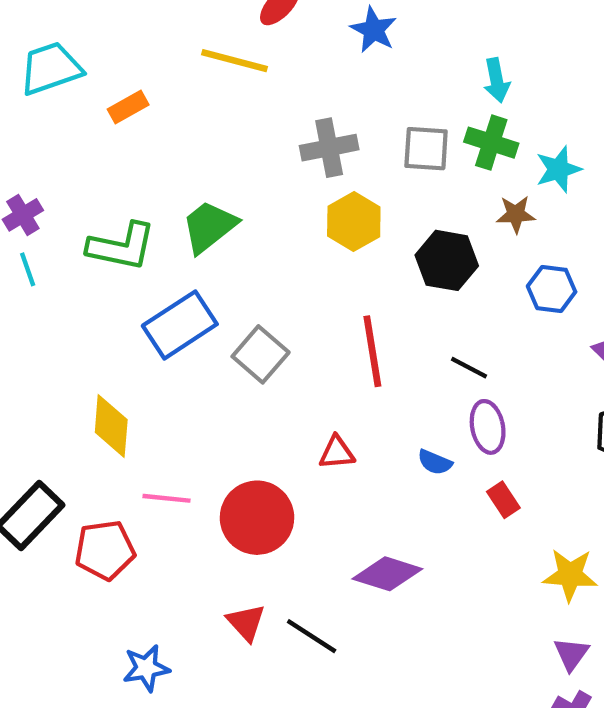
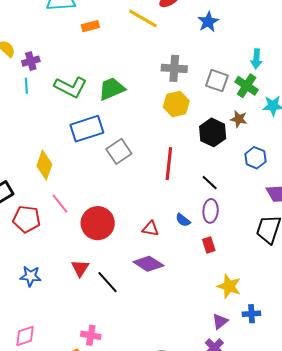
brown star: (516, 214) -> (239, 119), moved
red triangle: (337, 453) -> (150, 229), moved
pink line: (167, 498) -> (60, 204), turned 30

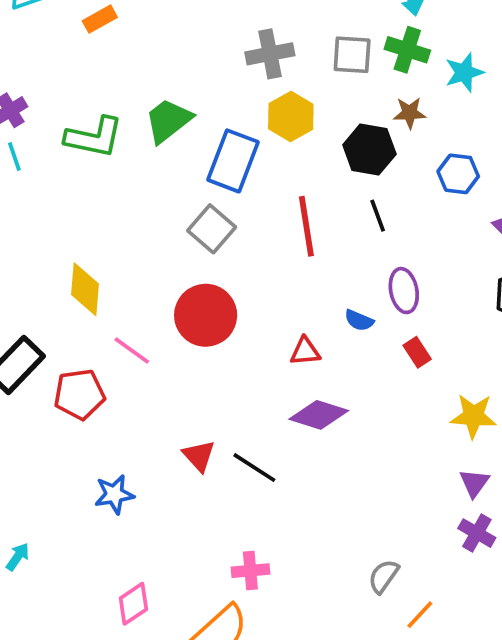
blue rectangle: (87, 129) -> (233, 161), moved, turned -36
black line: (210, 182) -> (378, 216), moved, turned 42
red circle: (98, 223) -> (206, 315), moved

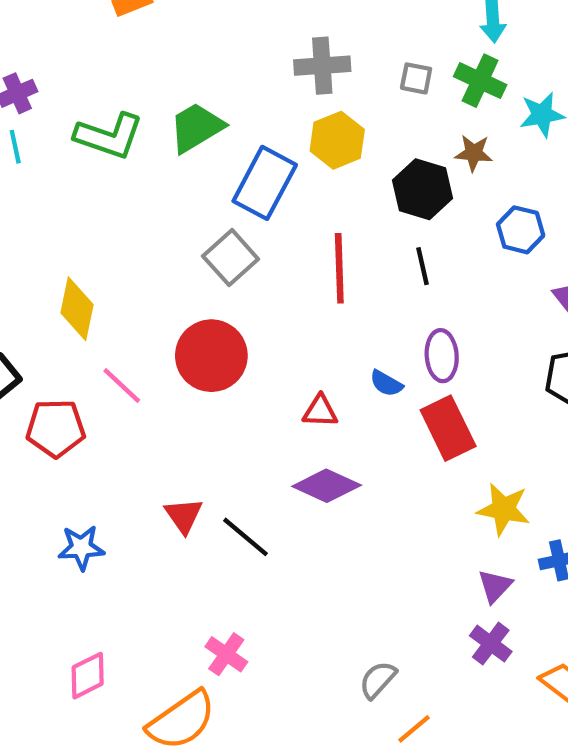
gray square: (352, 55) -> (416, 78), size x0.7
red rectangle: (417, 352) -> (448, 428), size x1.8
pink cross: (250, 571) -> (226, 654), turned 33

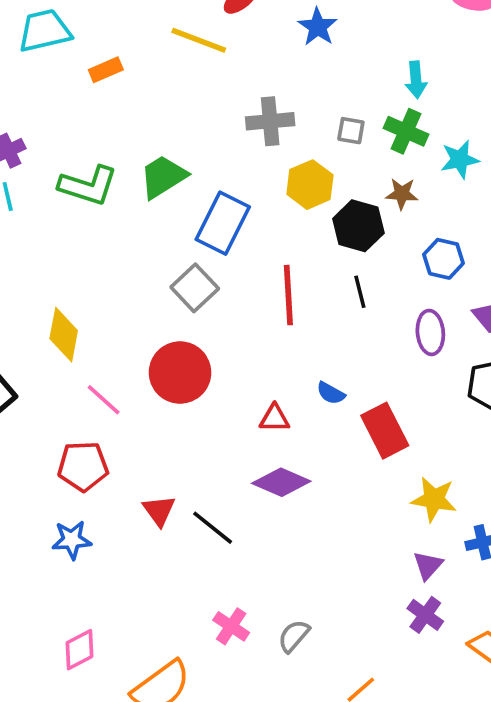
yellow hexagon: (337, 140) -> (310, 185), moved
purple ellipse: (442, 356) -> (430, 332), moved
red pentagon: (56, 428) -> (83, 466), moved
pink cross: (226, 654) -> (231, 626), moved
gray semicircle: (378, 680) -> (294, 636), moved

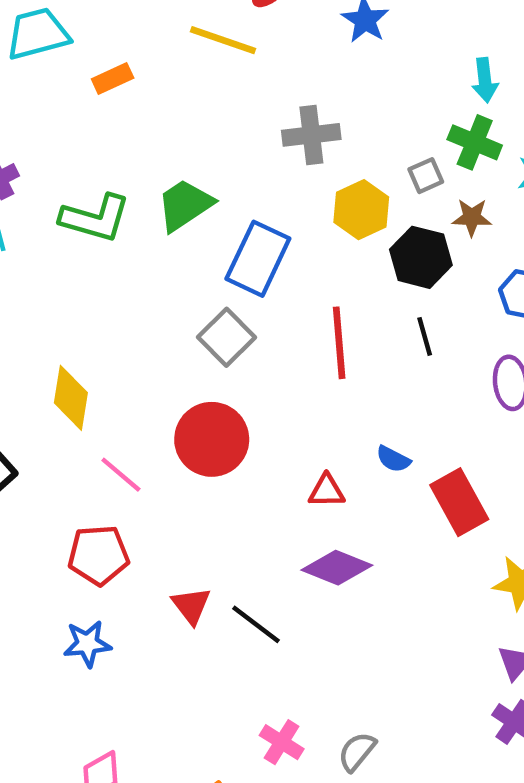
gray square: (351, 131) -> (426, 176), moved, turned -32

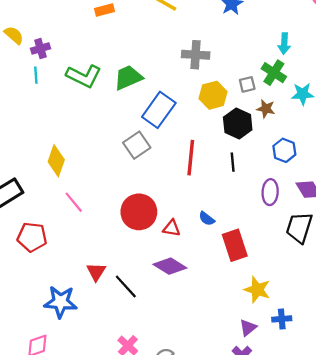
red circle: (212, 439) -> (139, 212), moved
red pentagon: (98, 555) -> (32, 237), moved
blue star: (87, 644) -> (61, 302), moved, size x1.4

